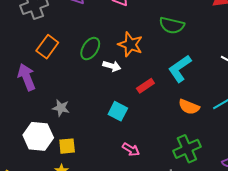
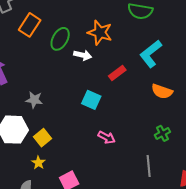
orange rectangle: (47, 47) -> (30, 25), moved
yellow square: (67, 146) -> (43, 138), turned -30
green cross: (187, 149) -> (162, 133), size x0.6

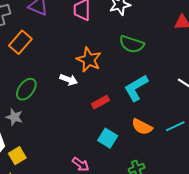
green ellipse: (60, 39) -> (26, 89), moved
cyan square: (91, 100) -> (108, 138), moved

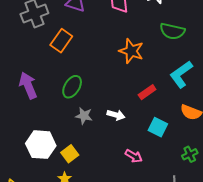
white arrow: (69, 80) -> (116, 115), moved
gray star: (14, 117) -> (84, 116), moved

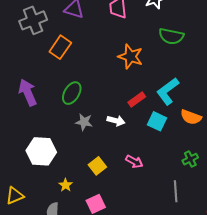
cyan L-shape: (181, 74) -> (168, 91), moved
red rectangle: (147, 92) -> (137, 100), moved
cyan square: (158, 127) -> (157, 121), moved
yellow square: (70, 154) -> (97, 166), moved

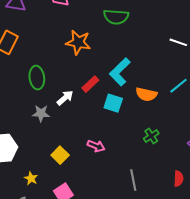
green ellipse: (72, 93) -> (37, 78), moved, turned -30
white arrow: (116, 121) -> (65, 98), moved, turned -48
gray line: (176, 191) -> (133, 180), moved

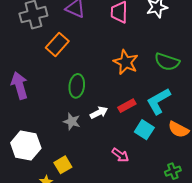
green semicircle: (116, 17) -> (167, 62), moved
pink arrow: (96, 146) -> (120, 155), moved
yellow square: (60, 155) -> (63, 165), moved

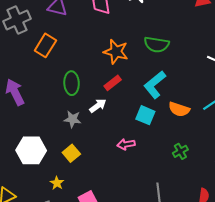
red rectangle: (127, 106) -> (113, 83), moved
pink arrow: (120, 155) -> (126, 144), turned 144
yellow square: (63, 165) -> (71, 153), moved

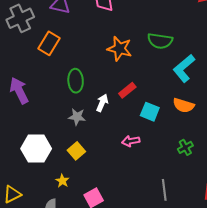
red rectangle: (113, 83) -> (127, 90), moved
cyan L-shape: (155, 85) -> (184, 68), moved
white arrow: (98, 106) -> (102, 103), turned -30

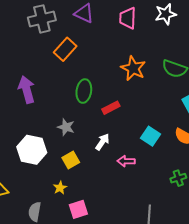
red rectangle: (127, 90) -> (111, 108), moved
white arrow: (102, 103) -> (102, 142), moved
gray star: (77, 117) -> (66, 127), moved
yellow star: (62, 181) -> (60, 188), moved

